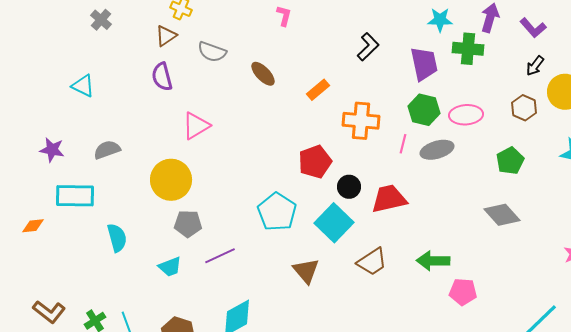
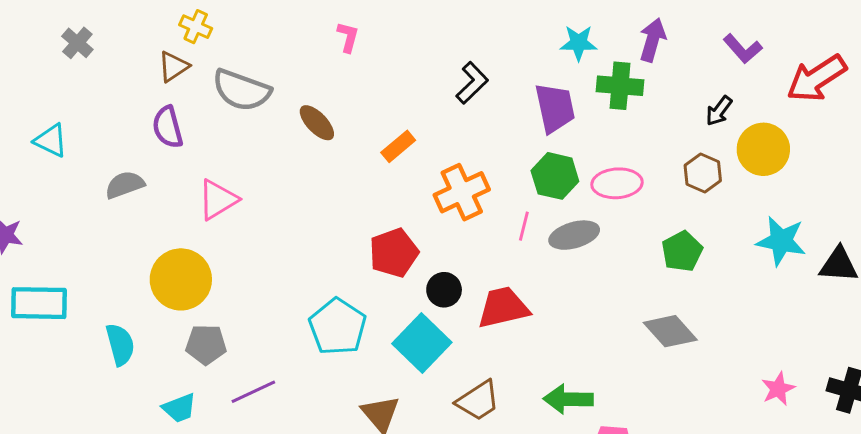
purple L-shape: (533, 28) -> (743, 49), moved
gray semicircle: (212, 52) -> (241, 90), size x1.4
orange cross: (361, 121) -> (462, 192), turned -30
gray semicircle: (107, 150) -> (125, 185), moved
cyan semicircle: (117, 238) -> (120, 344), moved

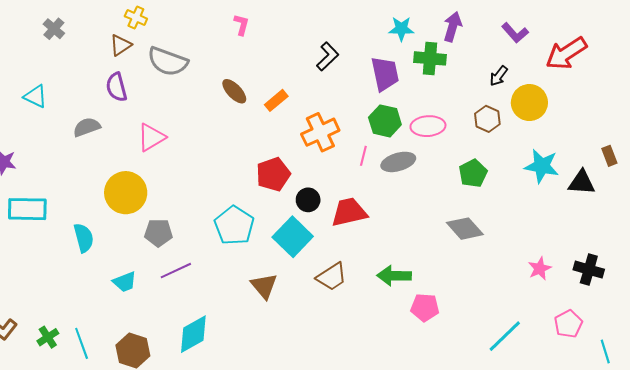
brown ellipse: (317, 123) -> (234, 91), moved
gray pentagon: (206, 344) -> (158, 233), moved

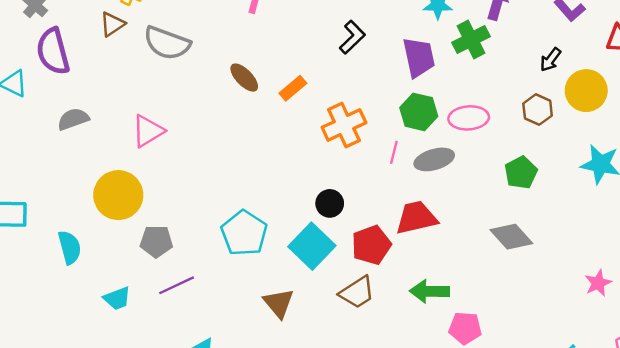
green cross: (430, 58) -> (471, 40), turned -32
purple semicircle: (116, 87) -> (53, 51), moved, size x1.4
red pentagon: (273, 174) -> (371, 245), moved
red trapezoid: (349, 212) -> (416, 218), moved

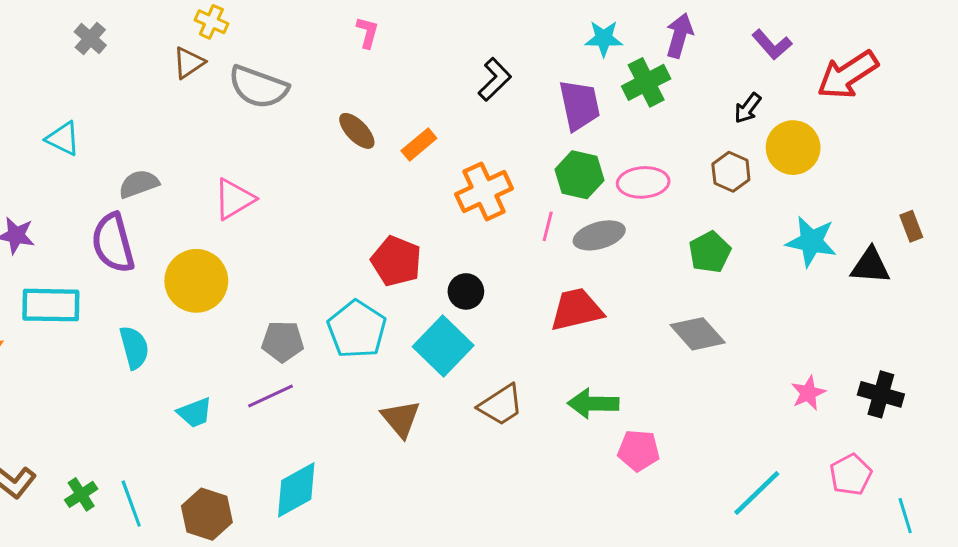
purple semicircle: (53, 51) -> (113, 243), moved
gray pentagon: (156, 241) -> (283, 341), moved
red pentagon: (371, 245) -> (396, 261), moved, turned -30

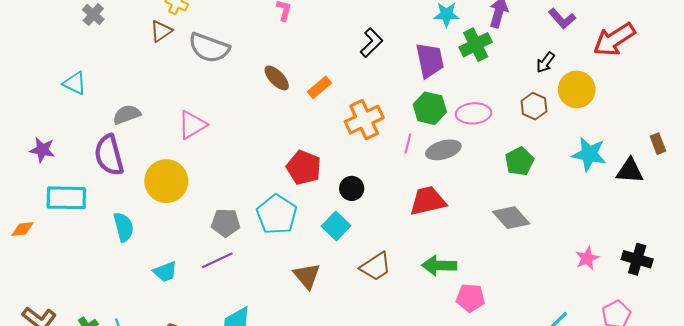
cyan square: (443, 346) -> (336, 226), size x0.7

